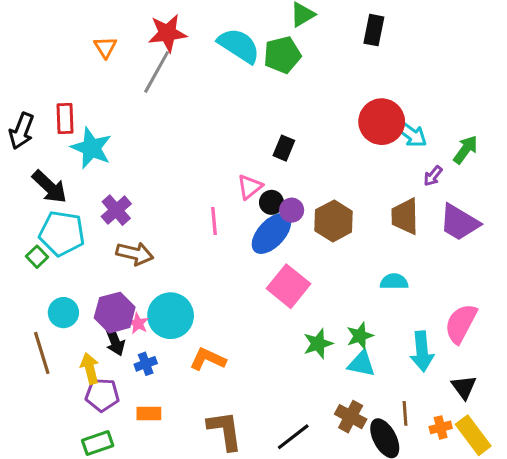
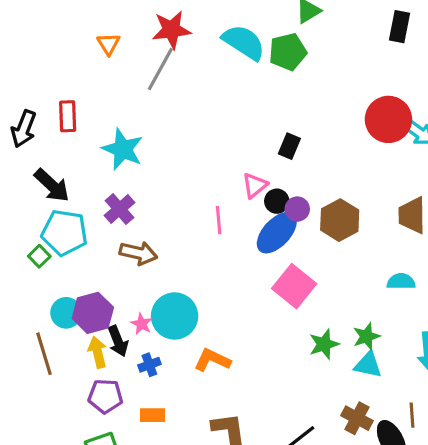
black rectangle: (374, 30) -> (399, 27), moved
cyan star: (91, 148) -> (123, 149), moved
purple hexagon: (115, 313) -> (93, 313), moved
yellow arrow: (90, 368) -> (97, 352), moved

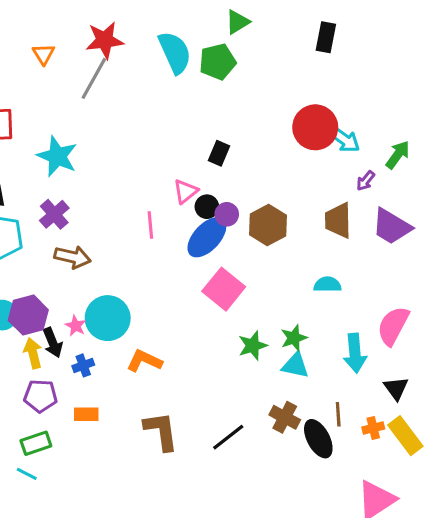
cyan semicircle: (244, 42) -> (175, 53), turned 33

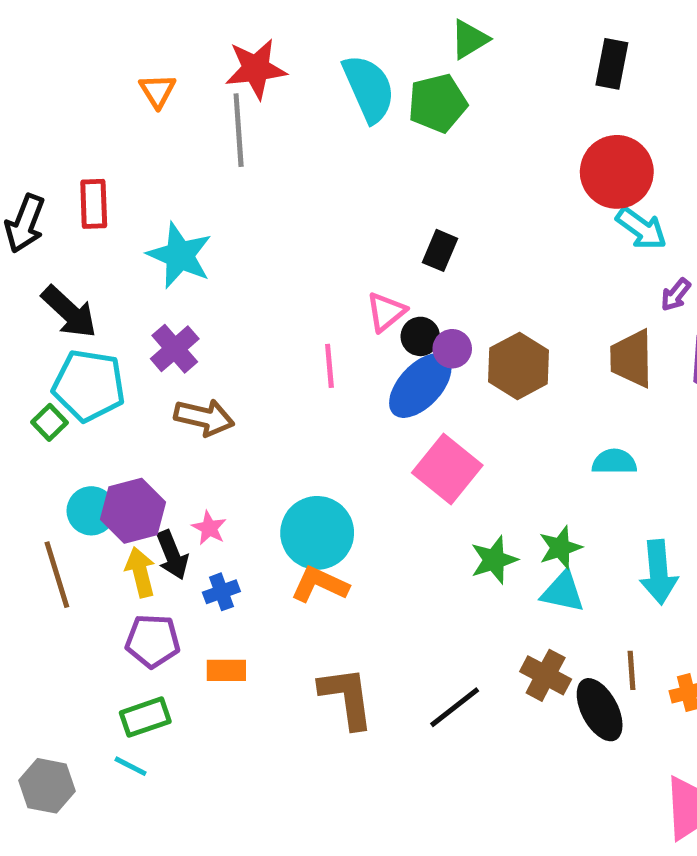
gray line: (94, 78) -> (239, 130), turned -33
red circle: (315, 127) -> (617, 172), moved
cyan circle: (108, 318) -> (317, 533), moved

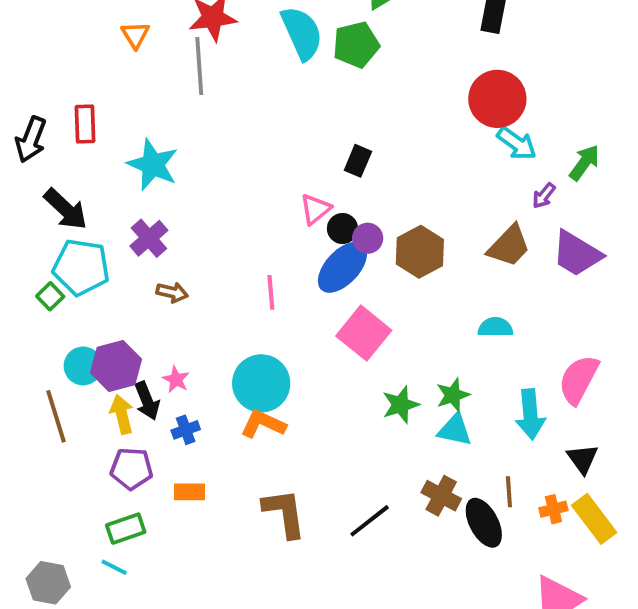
brown trapezoid: (631, 359) -> (509, 246), turned -135
pink line: (329, 366) -> (271, 292), moved
brown arrow: (204, 417) -> (172, 292), size x0.7

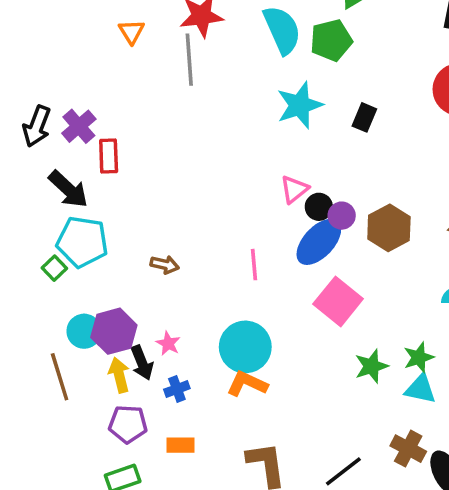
red rectangle: (85, 124) -> (109, 156), moved
black rectangle: (358, 161) -> (364, 117), moved
cyan star: (153, 165) -> (300, 105), moved, turned 30
purple cross: (149, 238) -> (79, 126), moved

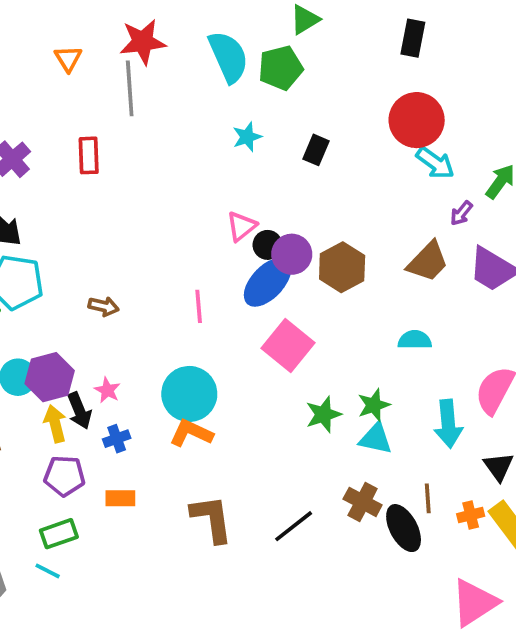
cyan star: (300, 105) -> (247, 137), size x0.6
red rectangle: (109, 156) -> (89, 155), moved
purple circle: (342, 216) -> (292, 254), size x1.4

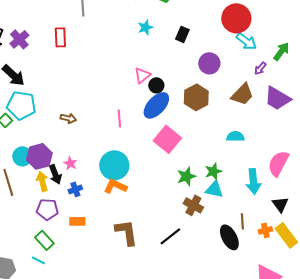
purple circle: (292, 254) -> (209, 63), moved
brown cross: (363, 502) -> (193, 205), moved
green rectangle: (59, 534) -> (44, 240), turned 66

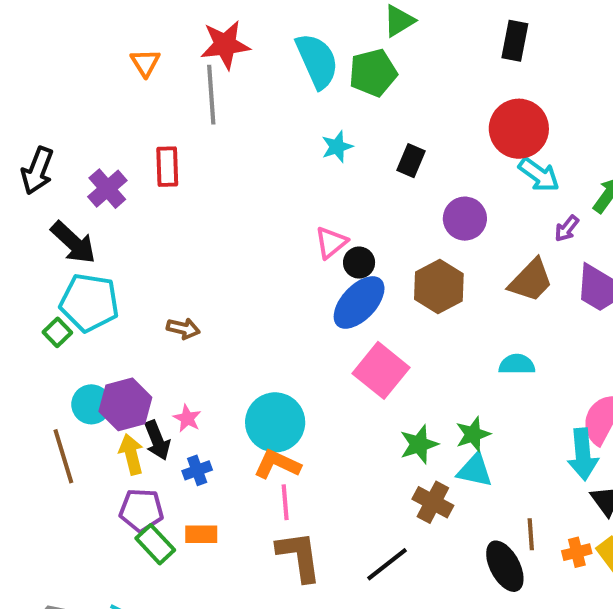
purple cross: (19, 39) -> (107, 189), moved
pink line: (119, 118) -> (285, 502), moved
cyan arrow: (253, 181) -> (583, 454), moved
green rectangle: (44, 240) -> (155, 544), moved

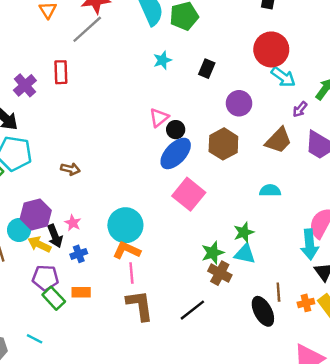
gray line: (211, 95) -> (87, 29), turned 52
cyan circle: (91, 404) -> (19, 230), moved
green star: (419, 444) -> (213, 253), moved
yellow arrow: (131, 454) -> (39, 244), turned -50

